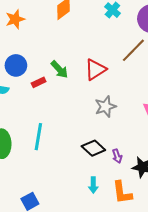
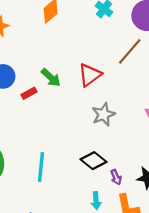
cyan line: (38, 137) -> (41, 167), moved
purple arrow: (117, 156) -> (116, 177), moved

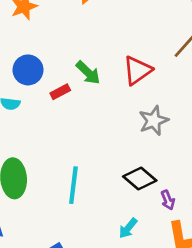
cyan arrow: (96, 201) -> (128, 228), moved, turned 42

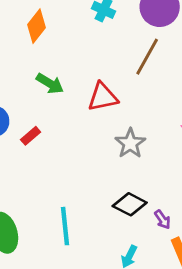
red triangle: (137, 70) -> (103, 97), turned 36
green arrow: (88, 73) -> (50, 83), moved

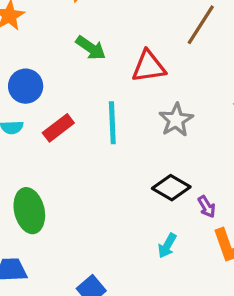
red rectangle: (31, 136) -> (58, 128), moved, size x1.4
cyan line: (65, 226) -> (112, 123), moved

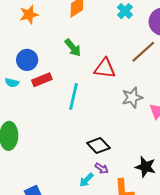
gray star: (176, 120) -> (132, 98), moved
red rectangle: (58, 128) -> (42, 80), moved
purple arrow: (207, 207) -> (102, 168), moved, turned -40

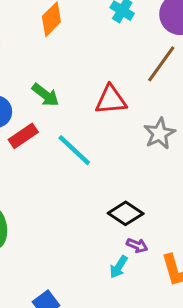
green arrow: (73, 48) -> (45, 95), moved
cyan line: (74, 96) -> (74, 150), turned -48

